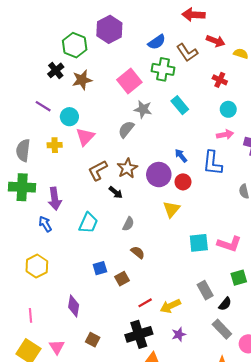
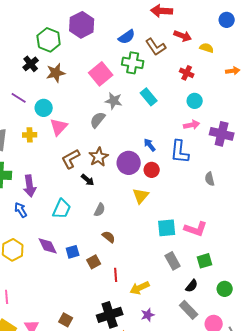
gray rectangle: (205, 290) -> (173, 261), moved
red line: (145, 303) -> (116, 275), moved, turned -64
purple diamond: (74, 306) -> (48, 246), moved, turned -35

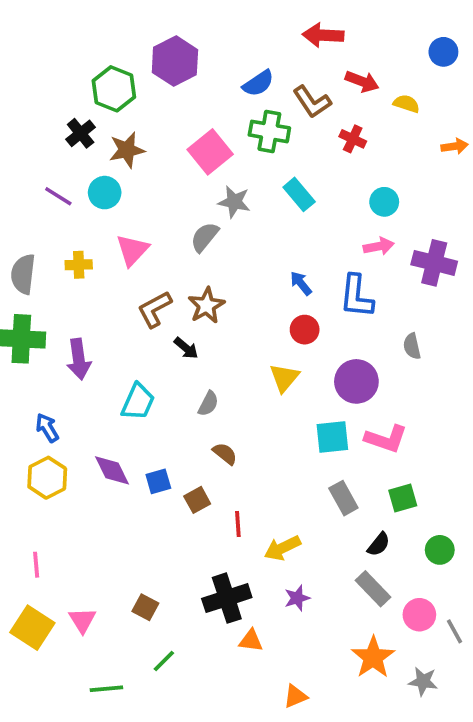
red cross: (187, 73) -> (353, 139), moved
cyan circle: (44, 108) -> (105, 193), moved
purple circle: (129, 163) -> (356, 381), moved
blue arrow: (21, 210) -> (47, 428), moved

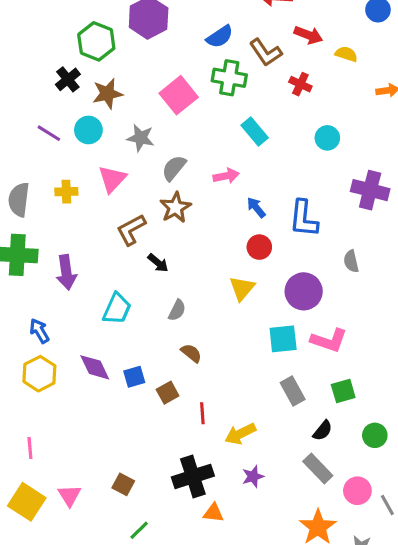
gray star: (234, 202) -> (141, 138), moved
pink arrow: (379, 246) -> (226, 176), moved
brown star: (206, 306) -> (175, 208), moved

